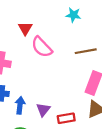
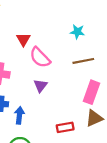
cyan star: (73, 15) -> (77, 32), moved
purple triangle: (43, 110) -> (40, 86), moved

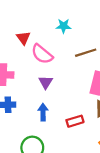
cyan star: (77, 32) -> (64, 26), moved
blue arrow: (19, 115) -> (43, 112), moved

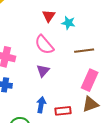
red triangle: (23, 38) -> (49, 16), moved
blue arrow: (43, 112) -> (41, 105), moved

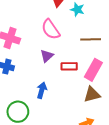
red rectangle: (63, 111) -> (69, 66), moved

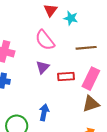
blue arrow: (42, 90) -> (44, 112), moved

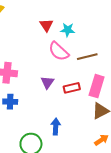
pink semicircle: (45, 40) -> (59, 51), moved

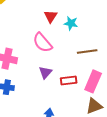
pink semicircle: (59, 51) -> (42, 43), moved

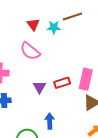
brown line: (87, 52) -> (72, 16), moved
purple triangle: (45, 72) -> (40, 87), moved

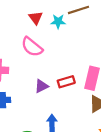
purple triangle: (40, 87) -> (42, 86), turned 32

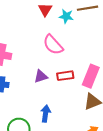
pink semicircle: (32, 47) -> (53, 45), moved

